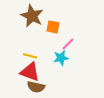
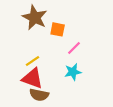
yellow line: (30, 56) -> (33, 61), turned -48
cyan star: (61, 58) -> (73, 72), moved

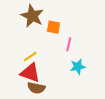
pink line: (74, 48) -> (69, 44), turned -32
cyan star: (73, 72) -> (78, 67), moved

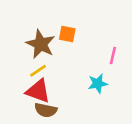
brown star: (32, 16) -> (41, 44), moved
pink line: (69, 44) -> (113, 56), moved

